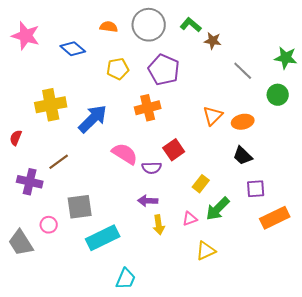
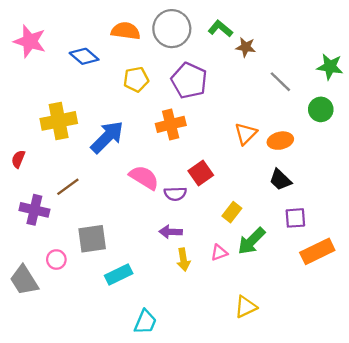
orange semicircle: (109, 27) -> (126, 31), size x1.4
cyan rectangle: (103, 238) -> (119, 275), size x0.7
yellow triangle: (206, 251) -> (246, 307), moved

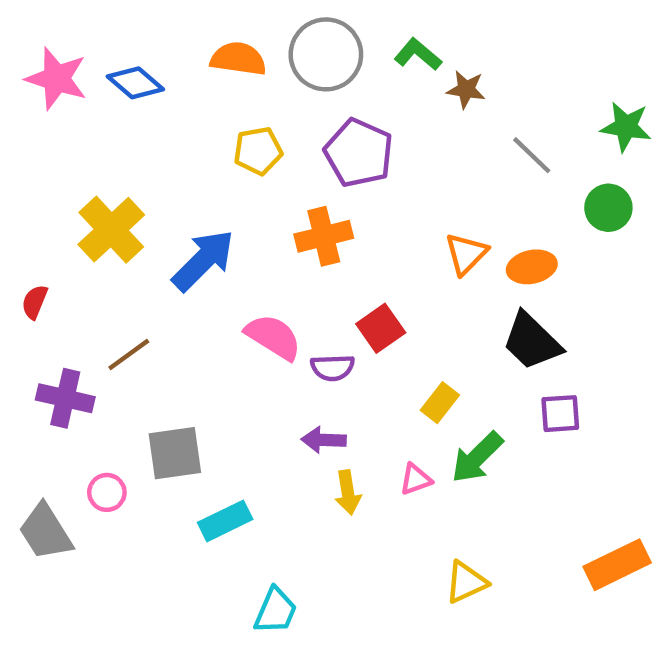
blue diamond: (84, 56) -> (135, 83), moved
yellow cross: (59, 121) -> (111, 230), turned -32
black trapezoid: (280, 180) -> (532, 341), size x1.4
orange rectangle: (317, 251) -> (617, 565), moved

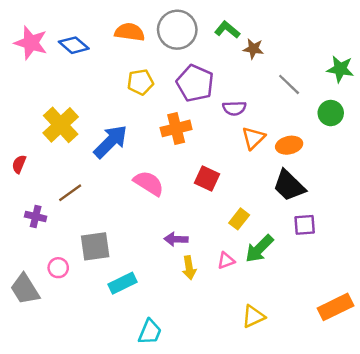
red square: (381, 328) -> (207, 178), turned -30
purple semicircle: (332, 368) -> (234, 108), moved
purple cross: (65, 398) -> (36, 217), size x0.7

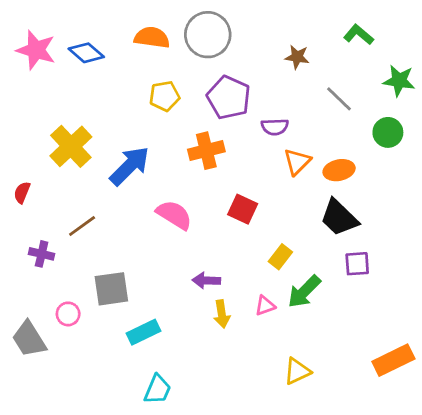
green L-shape: (227, 30) -> (359, 35), moved
cyan trapezoid: (150, 332) -> (157, 389), moved

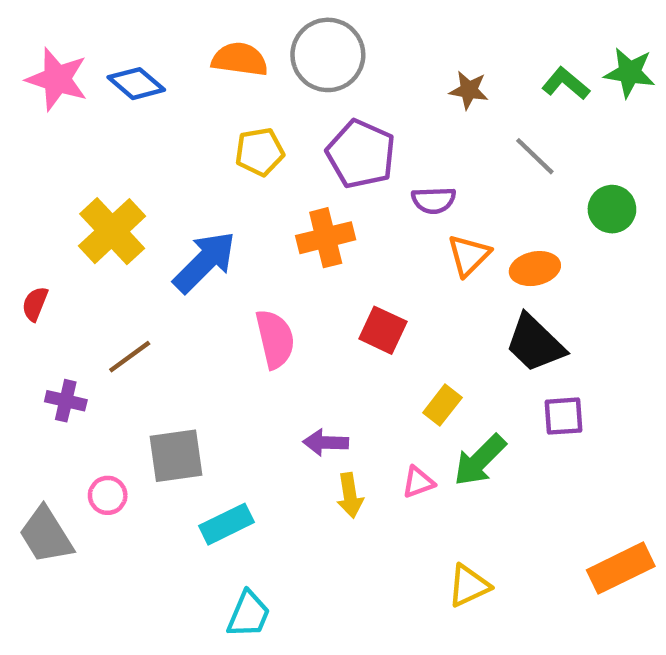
green L-shape: (359, 35) -> (566, 84), moved
green star: (399, 81) -> (630, 73), moved
pink semicircle: (174, 215) -> (275, 339), turned 45

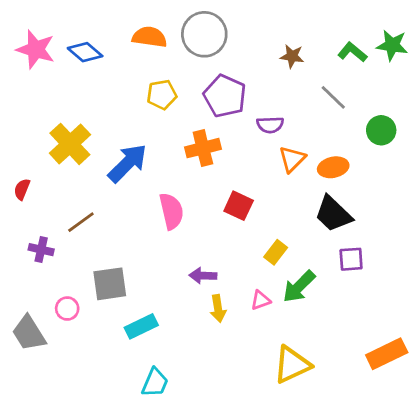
yellow triangle: (469, 586) -> (292, 365), size x1.4

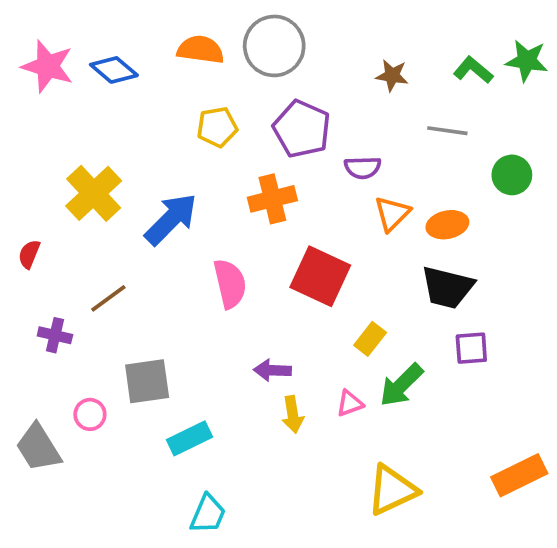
gray line: (333, 97) -> (447, 131), turned -36
red square: (239, 206) -> (320, 276), size x1.5
black trapezoid: (333, 214) -> (447, 287), turned -30

